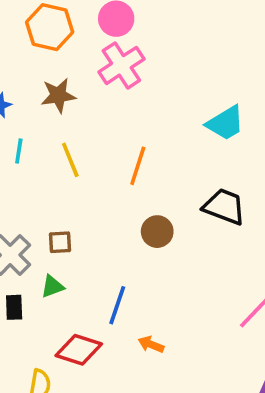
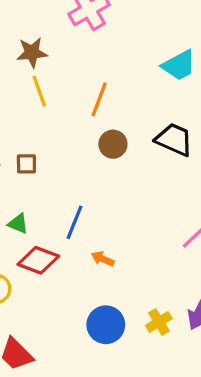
brown star: (58, 95) -> (32, 53), moved
brown circle: (157, 232) -> (113, 144), moved
green triangle: (52, 286) -> (18, 224), moved, turned 40

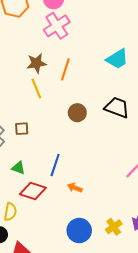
brown star: (32, 53) -> (37, 63), moved
yellow line: (39, 91) -> (36, 89), moved
orange line: (99, 99) -> (65, 69), moved

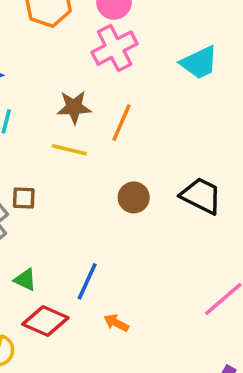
cyan trapezoid: (117, 59) -> (199, 63), moved
yellow line: (36, 89) -> (69, 150), turned -60
brown square: (22, 129) -> (24, 198), moved

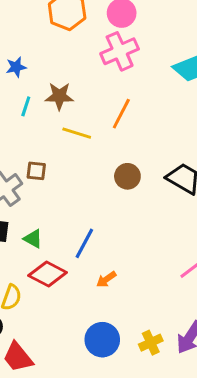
brown star: (74, 107) -> (59, 96), moved
orange arrow: (116, 323) -> (106, 279), turned -66

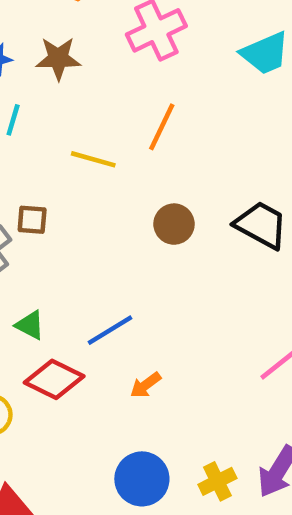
brown star: (59, 96) -> (58, 58), moved
blue line: (84, 243) -> (110, 330), turned 32

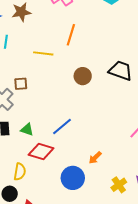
orange arrow: (146, 385) -> (95, 158), moved
blue circle: (142, 479) -> (73, 178), moved

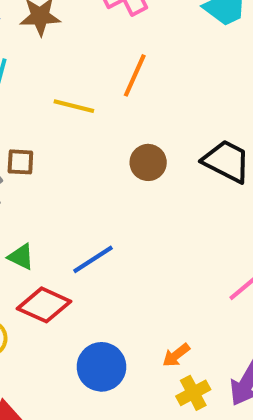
orange arrow: (95, 158) -> (176, 355), moved

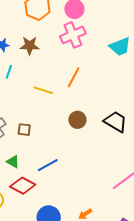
brown square: (20, 162) -> (24, 130), moved

